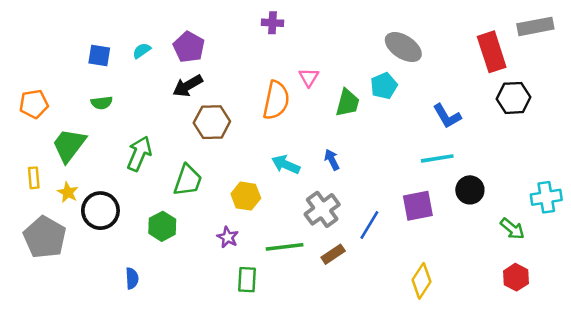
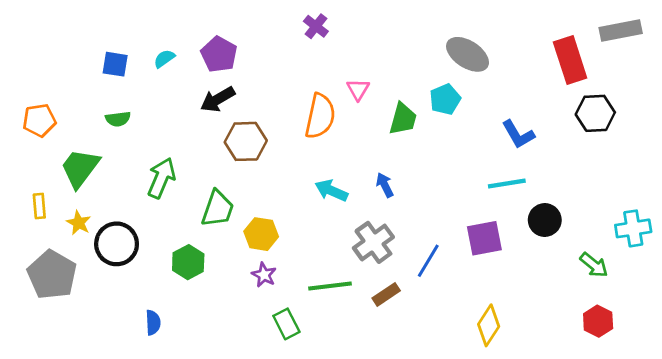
purple cross: (272, 23) -> (316, 26), turned 35
yellow hexagon: (246, 196) -> (261, 234), moved
green rectangle: (247, 280) -> (286, 324), turned -30

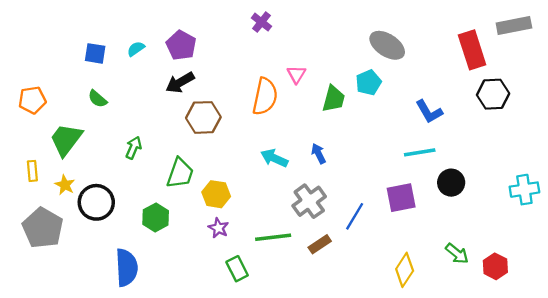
green semicircle: (118, 119) -> (97, 99), turned 48
green arrow: (161, 178) -> (134, 148), size x0.7
green arrow: (594, 265) -> (457, 254), moved
blue semicircle: (153, 323) -> (127, 268), size x1.8

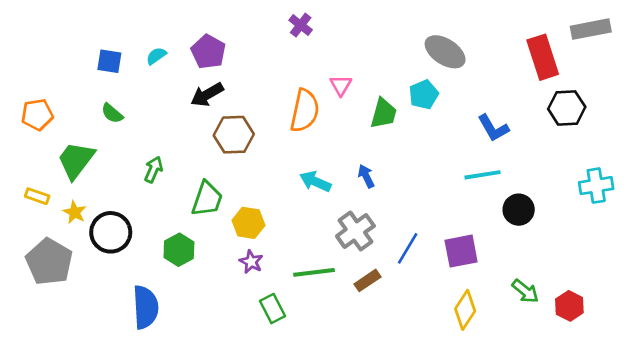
yellow rectangle: (32, 171) -> (37, 196), turned -66
cyan cross: (524, 190) -> (596, 186), moved
purple square: (401, 198) -> (461, 251), moved

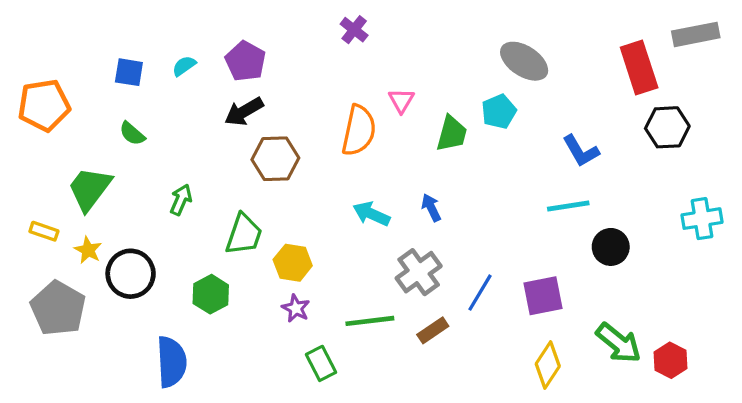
orange pentagon: (37, 115) -> (44, 105), moved, size x1.4
green arrow: (525, 291) -> (619, 343), size x1.4

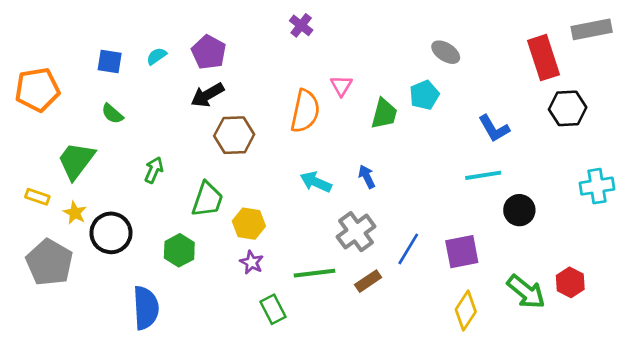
gray ellipse: (524, 61) -> (446, 52), size x0.7
red hexagon: (671, 360) -> (570, 282), moved

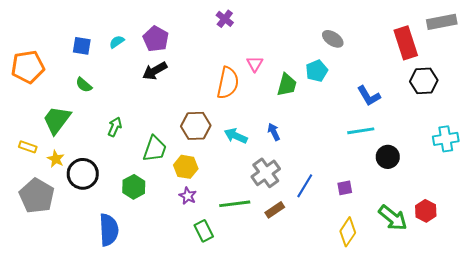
brown hexagon: (234, 135) -> (196, 126), moved
purple square: (462, 252) -> (345, 188), size x0.6

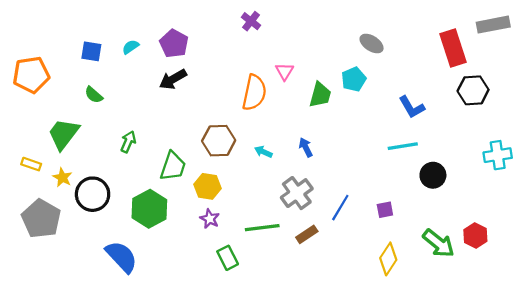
cyan arrow: (236, 136) -> (263, 152), size x0.7
green hexagon: (134, 187) -> (149, 209), size x1.4
blue semicircle: (109, 230) -> (122, 257), turned -40

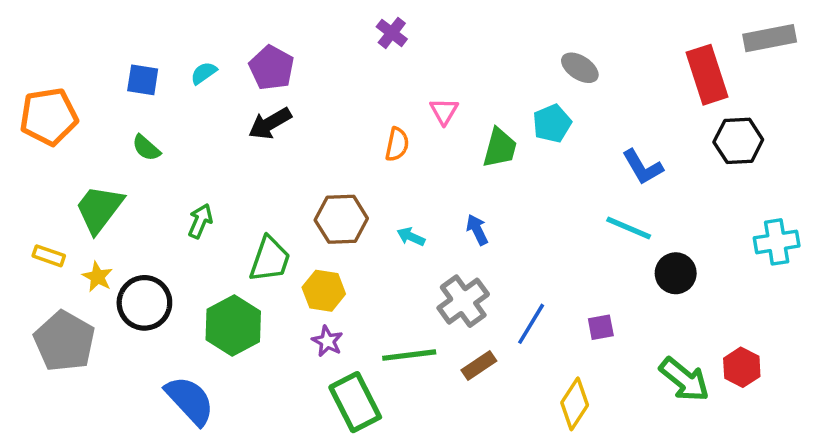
orange semicircle: (254, 93) -> (397, 144), size x0.6
cyan line: (403, 146) -> (629, 228), turned 32
green rectangle: (228, 258) -> (355, 402), size x1.5
yellow diamond: (388, 259) -> (575, 404), moved

